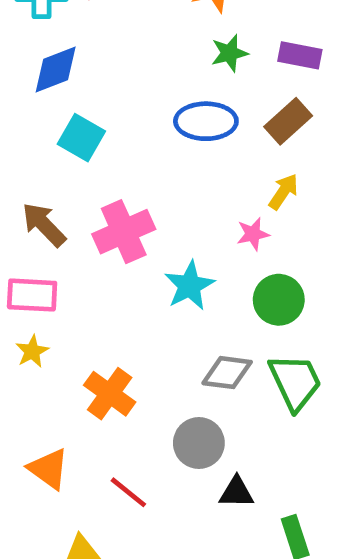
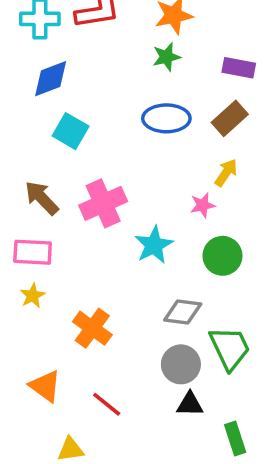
green star: (229, 53) -> (166, 57), moved
green trapezoid: (295, 382) -> (230, 348), moved
gray circle: (199, 443) -> (181, 364), moved

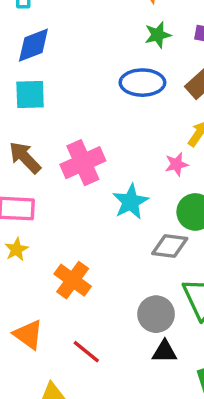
green star: (166, 57) -> (158, 35), moved
cyan square: (71, 131) -> (30, 94), moved, turned -32
gray diamond: (183, 312) -> (170, 246), moved

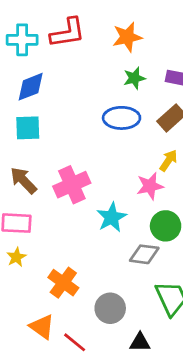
pink star: (176, 164) -> (150, 186), size x1.4
gray circle: (156, 314) -> (110, 308), moved
orange triangle: (28, 335) -> (42, 327), moved

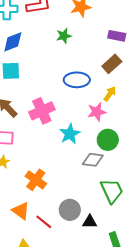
green star: (134, 78) -> (64, 36), moved
blue ellipse: (122, 118) -> (77, 80), moved
gray circle: (110, 308) -> (70, 210), moved

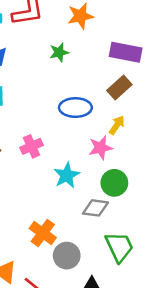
purple rectangle: (117, 36) -> (126, 52), size x1.4
pink cross: (42, 111) -> (32, 146), size x0.7
orange cross: (36, 180) -> (43, 233), moved
gray circle: (70, 210) -> (67, 256), moved

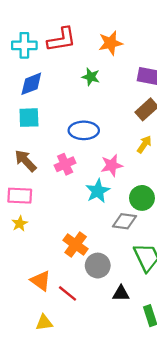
green star: (59, 52) -> (91, 77), turned 30
blue ellipse: (75, 108) -> (84, 130), moved
pink star: (101, 148) -> (112, 165), moved

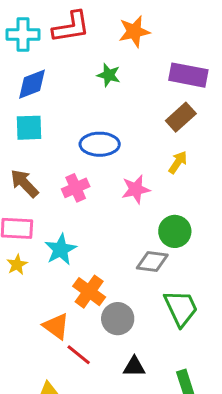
cyan star: (98, 191) -> (61, 249), moved
orange triangle: (41, 281) -> (56, 326), moved
black triangle: (121, 293) -> (134, 367), moved

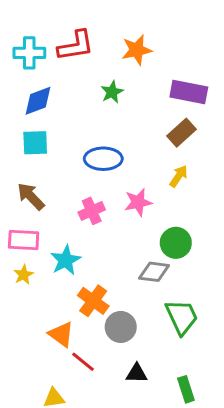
green star: (109, 75) -> (112, 92), turned 30
pink cross: (76, 188) -> (92, 211), moved

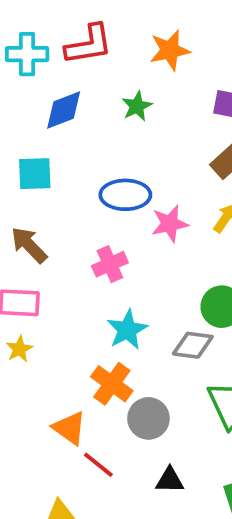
blue diamond: (38, 101) -> (64, 110), moved
pink star: (138, 202) -> (170, 224), moved
cyan star: (66, 260) -> (127, 330), moved

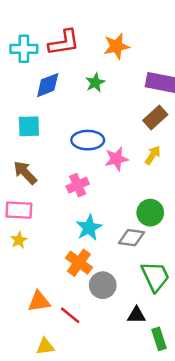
orange triangle: (69, 428) -> (39, 301), moved, turned -45
black triangle: (170, 480) -> (136, 315), moved

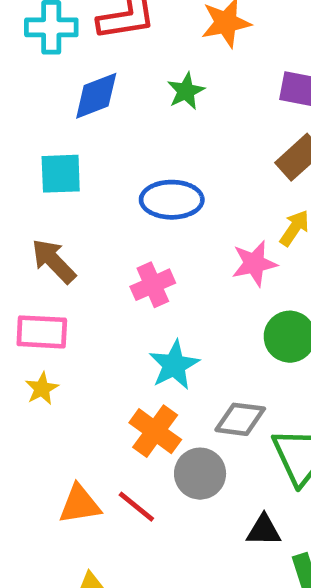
pink star: (116, 159) -> (254, 263), moved
gray diamond: (131, 238) -> (240, 419), moved
red line: (70, 315) -> (136, 507), moved

